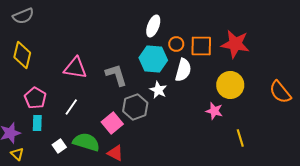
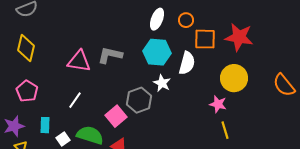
orange circle: (176, 44) -> (186, 20), moved
gray L-shape: (116, 75) -> (110, 55), moved, turned -60
pink pentagon: (35, 98) -> (27, 91), moved
cyan rectangle: (37, 123) -> (45, 125), moved
yellow line: (240, 138) -> (225, 130), moved

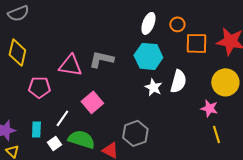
white semicircle: (187, 63) -> (178, 81), moved
pink pentagon: (27, 91) -> (39, 87), moved, turned -30
white line: (75, 100) -> (62, 118), moved
gray hexagon: (139, 100) -> (135, 133), moved
pink square: (116, 116) -> (92, 102), moved

